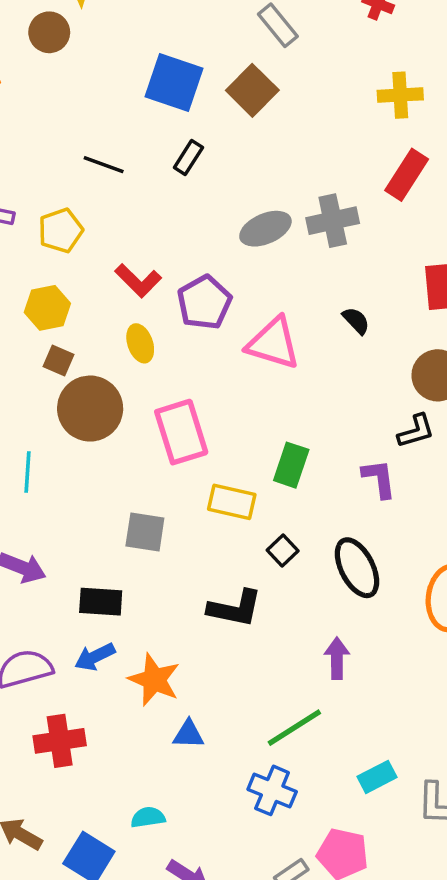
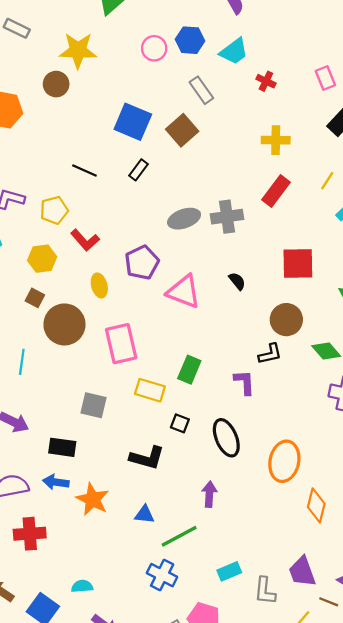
red L-shape: (138, 281) -> (85, 240), moved
brown square: (59, 361) -> (35, 298), moved
black square: (283, 551) -> (180, 423), turned -30
blue arrow: (95, 657) -> (56, 482), turned 30
blue triangle: (188, 734) -> (144, 514), moved

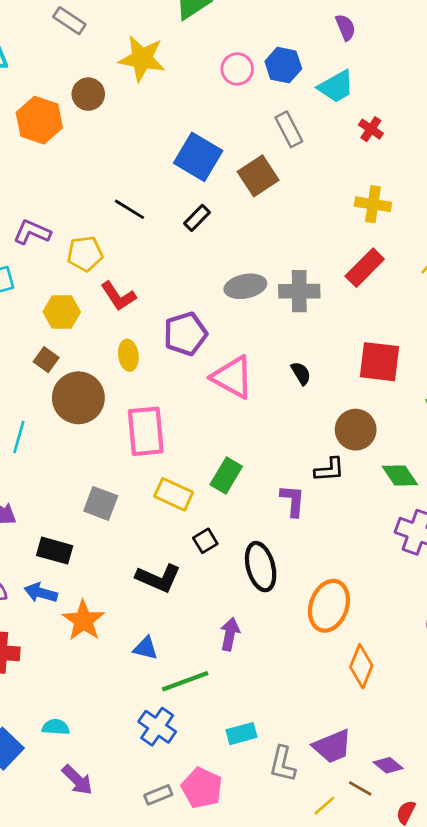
brown circle: (56, 84) -> (88, 94), moved
black square: (180, 423) -> (205, 541), turned 30
purple trapezoid: (302, 572) -> (332, 746), turned -100

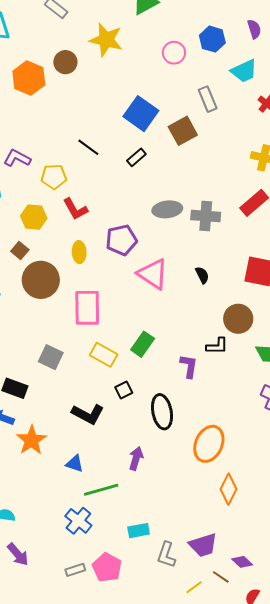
blue hexagon: (283, 65) -> (212, 39), moved

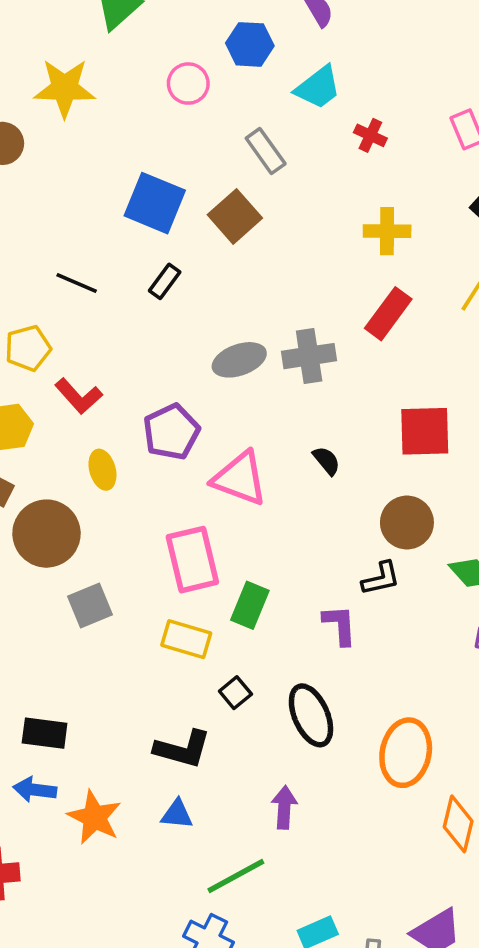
pink rectangle: (87, 308) -> (192, 560), moved
gray square: (51, 357) -> (90, 606), moved, turned -35
blue triangle: (75, 464) -> (177, 814), moved

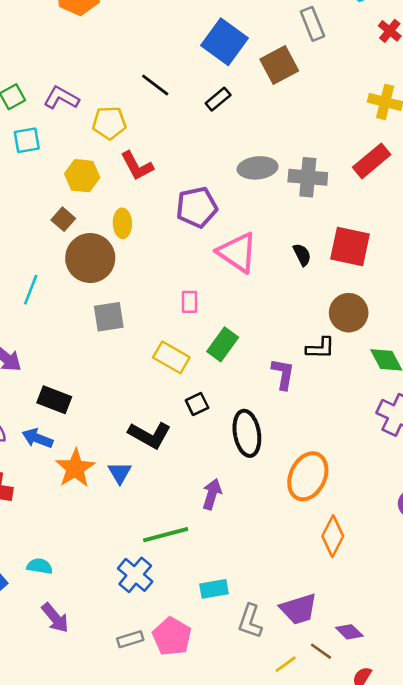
red square: (425, 431) -> (350, 246), moved
yellow ellipse: (102, 470) -> (122, 223), moved
pink rectangle: (192, 560) -> (190, 302), size x0.5
blue triangle: (177, 814) -> (120, 473), moved, turned 40

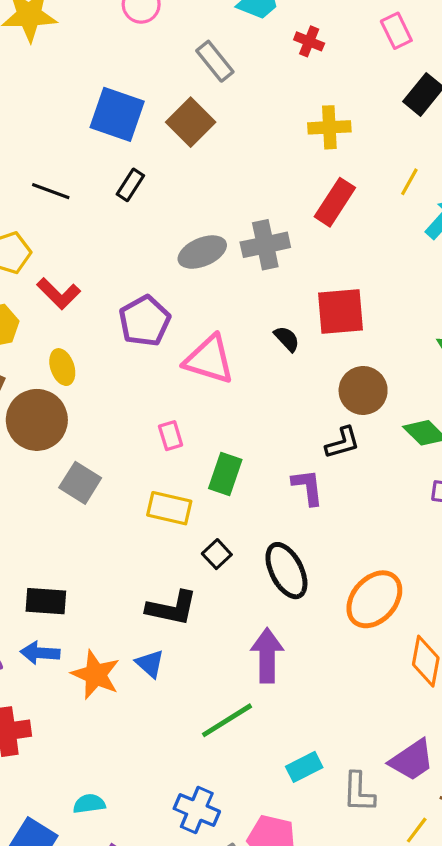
gray square: (109, 317) -> (80, 483), turned -32
orange ellipse: (308, 476) -> (374, 599), turned 33
purple arrow: (212, 494) -> (267, 655), size x1.4
blue cross: (135, 575) -> (197, 810), moved

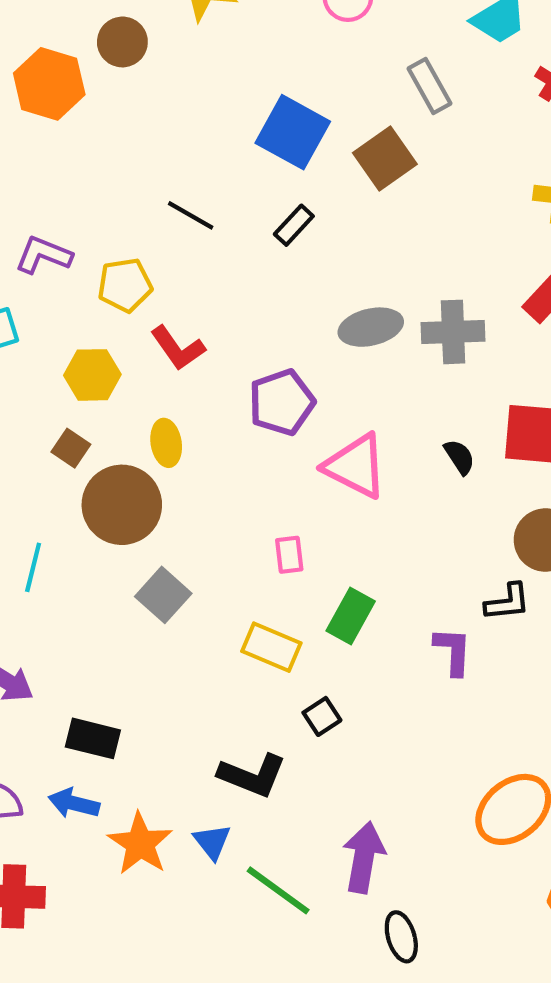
black ellipse: (286, 571) -> (401, 937), moved, size x0.7
green line: (227, 720) -> (278, 890), moved, turned 58

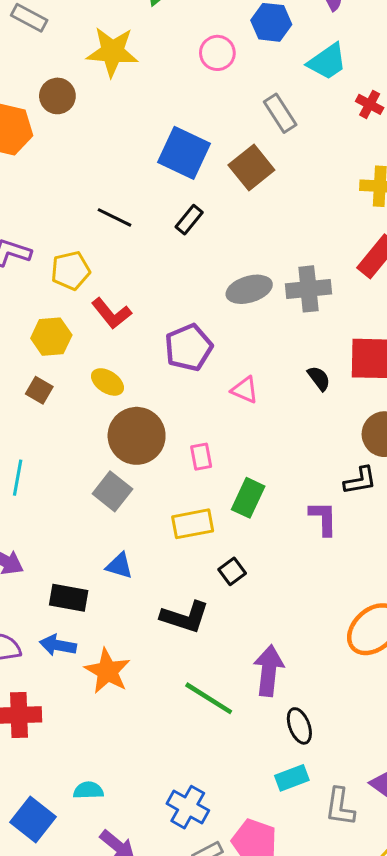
yellow ellipse: (166, 443) -> (108, 382), turned -44
pink triangle: (356, 466) -> (245, 390), size x0.6
brown circle: (122, 505) -> (137, 436), moved
yellow rectangle: (271, 647) -> (193, 524), turned -30
blue triangle: (212, 842) -> (119, 566), moved, turned -32

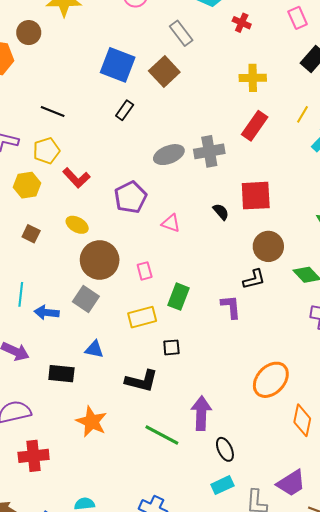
black line: (115, 217) -> (53, 111), moved
yellow hexagon: (51, 337) -> (27, 185), moved
black square: (232, 571) -> (171, 347), turned 36
blue arrow: (58, 645) -> (47, 313), moved

